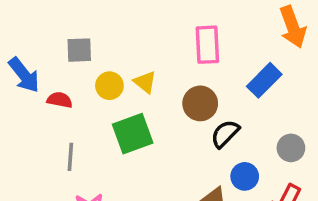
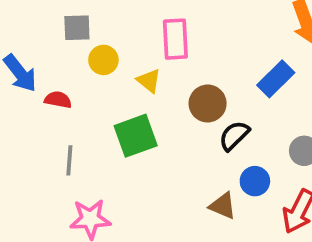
pink rectangle: (207, 45) -> (175, 39), moved
gray square: (79, 50) -> (77, 28), moved
yellow circle: (109, 86) -> (103, 60), moved

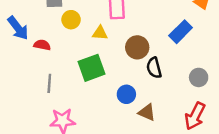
yellow triangle: (149, 81) -> (100, 33), turned -35
black semicircle: (234, 136) -> (154, 68), turned -60
blue circle: (255, 181) -> (126, 94), moved

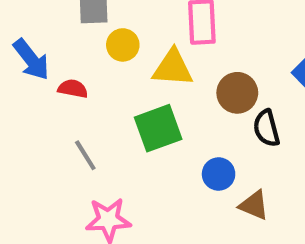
yellow triangle: (100, 33) -> (173, 68), size x1.5
gray line: (49, 83) -> (85, 155), turned -36

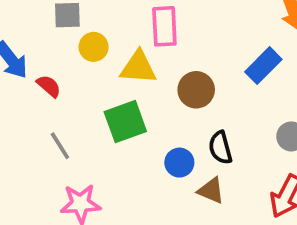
red semicircle: (73, 89) -> (49, 86), turned 30
black semicircle: (266, 128) -> (220, 148), moved

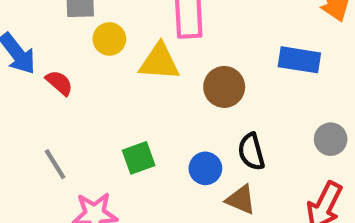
blue rectangle: (263, 66) -> (299, 60), turned 54
green square: (125, 122) -> (139, 158), moved, size x0.7
gray line: (60, 146) -> (55, 164), moved

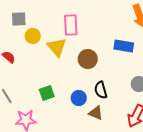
yellow triangle: (159, 62) -> (57, 47), turned 45

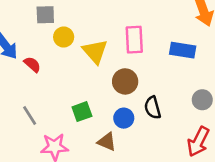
pink rectangle: (71, 25) -> (134, 40), moved
brown circle: (88, 59) -> (125, 81), moved
brown triangle: (96, 113) -> (107, 142), moved

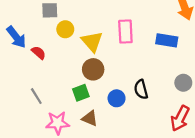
brown circle: (125, 81) -> (93, 69), moved
brown triangle: (107, 142) -> (90, 118), moved

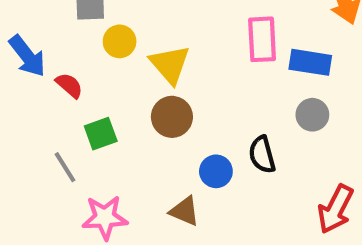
pink rectangle: (125, 31) -> (262, 39), moved
gray circle: (183, 83) -> (312, 115), moved
green square: (81, 93) -> (101, 134), moved
brown triangle: (90, 118) -> (185, 211), moved

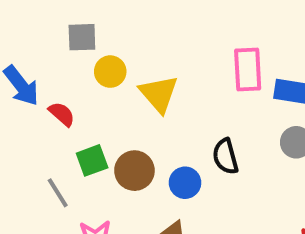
brown circle: (172, 117) -> (134, 171), moved
black semicircle: (262, 155) -> (225, 156), moved
blue circle: (216, 171) -> (185, 183), moved

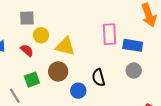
yellow triangle: (159, 94) -> (65, 46), turned -35
red semicircle: (62, 114) -> (27, 50), moved
brown circle: (134, 171) -> (58, 71), moved

